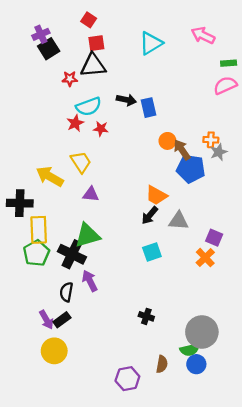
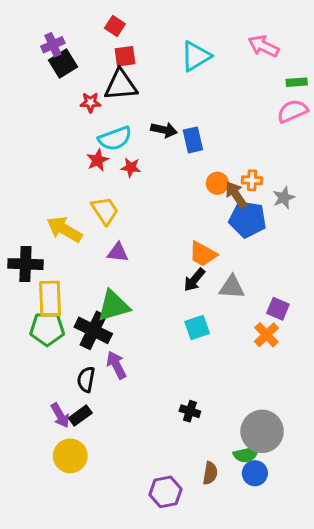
orange cross: (211, 140) -> (252, 180), moved
green pentagon: (36, 253) -> (47, 329), turned 30

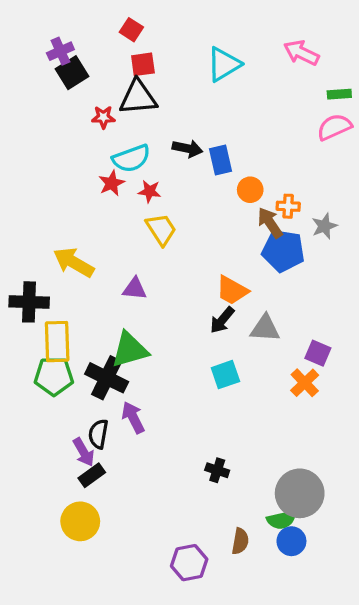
orange circle: (217, 183) -> (250, 190), moved
yellow trapezoid: (105, 211) -> (161, 229), moved
purple arrow: (60, 415) -> (84, 452), moved

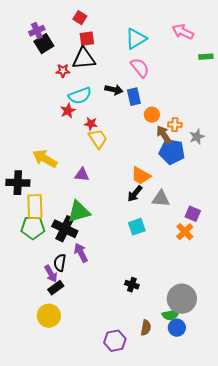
pink semicircle: (334, 127) -> (140, 68), moved, turned 75
red star: (150, 191) -> (91, 124), moved

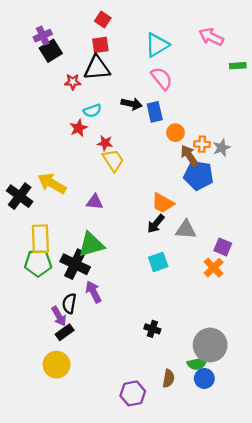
red square: (80, 18) -> (103, 19), moved
cyan semicircle: (80, 96) -> (92, 111), size x0.7
gray star: (197, 137) -> (222, 148), moved
black cross: (18, 183) -> (20, 196), moved, turned 35

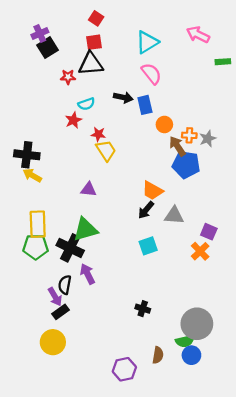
yellow arrow: (52, 183) -> (32, 175), moved, size x0.7
black cross: (20, 196) -> (27, 155), moved, turned -30

